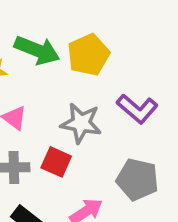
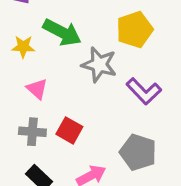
yellow pentagon: (88, 55) -> (134, 30), moved
gray star: (81, 123) -> (99, 65), moved

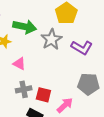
gray star: (99, 65) -> (51, 39), turned -30
red square: (69, 130) -> (43, 95), moved

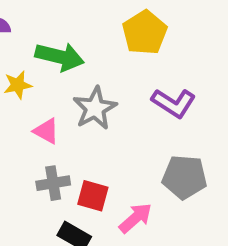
gray star: (51, 39) -> (95, 108), moved

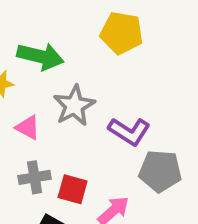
yellow pentagon: (145, 33) -> (122, 33), turned -30
purple L-shape: (174, 103) -> (129, 131), moved

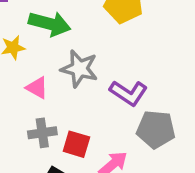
gray star: (74, 106) -> (79, 69), turned -30

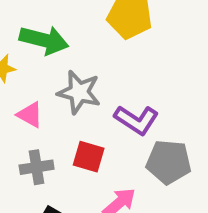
red square: (76, 144) -> (89, 157), moved

